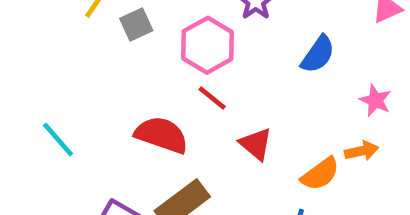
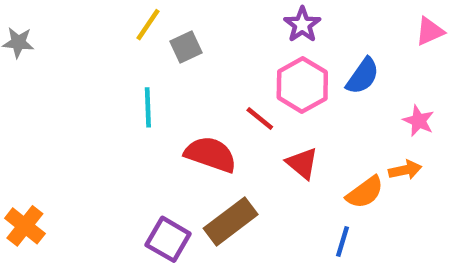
pink hexagon: (208, 45) -> (302, 85), moved
cyan line: (58, 139) -> (148, 107), moved, turned 39

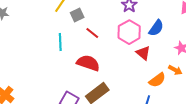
red line: (260, 119) -> (92, 33), moved
red triangle: (302, 163) -> (143, 53), moved
orange arrow: (405, 170) -> (175, 70), turned 40

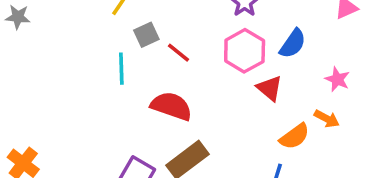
gray square: (77, 15) -> (146, 35), moved

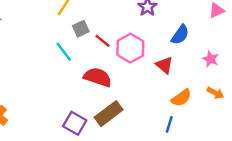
pink hexagon: (245, 51) -> (130, 48), moved
cyan line: (121, 69) -> (64, 52), turned -35
orange arrow: (327, 119) -> (215, 93), moved

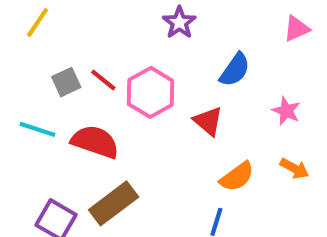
gray square: (81, 29) -> (66, 82), moved
cyan line: (64, 52) -> (38, 129), moved, turned -35

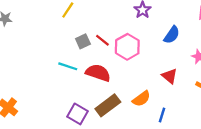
red triangle: (208, 121) -> (170, 76), moved
orange semicircle: (237, 177) -> (141, 99), moved

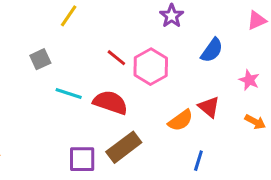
gray square: (83, 41) -> (40, 59), moved
orange semicircle: (141, 99) -> (181, 120), moved
purple square: (78, 114) -> (82, 159), turned -30

